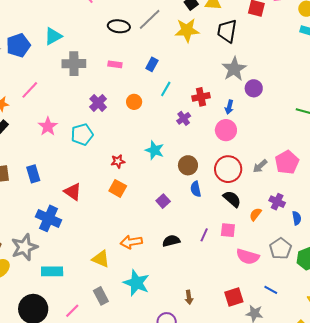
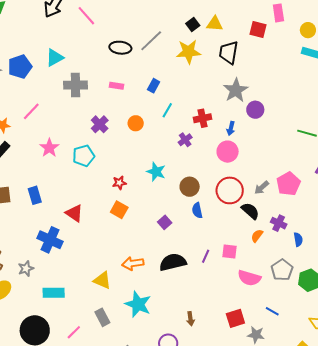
black semicircle: (232, 199) -> (250, 211), moved
black semicircle: (171, 241) -> (173, 262), size x1.5
gray star: (24, 247) -> (26, 269), size x0.6

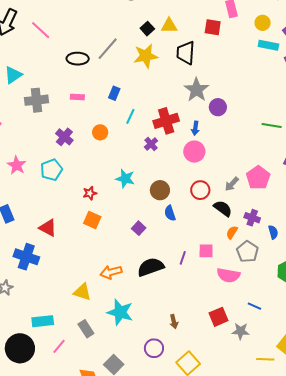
red cross: (203, 118) -> (166, 121), size x1.4
red circle: (230, 190) -> (200, 190), size x0.7
gray pentagon: (282, 270) -> (247, 252), moved
cyan rectangle: (54, 293) -> (43, 321), moved

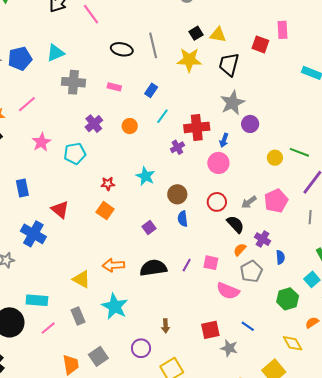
yellow circle: (263, 23) -> (275, 158), moved
gray line: (108, 49) -> (153, 45), turned -65

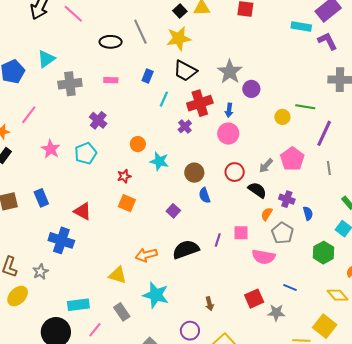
black trapezoid: (229, 64) -> (185, 71), moved, turned -65
orange circle: (130, 126) -> (138, 144), moved

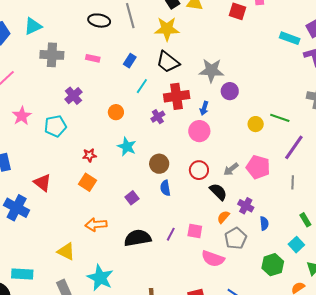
gray star: (230, 72) -> (211, 70), turned 30
orange circle: (138, 144) -> (116, 112), moved
pink pentagon: (292, 159) -> (258, 167), turned -30
orange arrow: (146, 255) -> (96, 225), moved

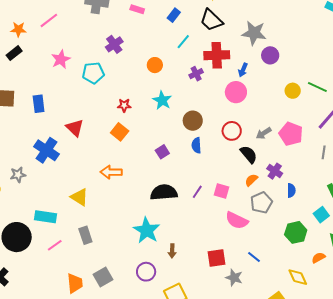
orange arrow: (96, 225) -> (111, 172), moved
yellow triangle: (66, 252) -> (79, 197), moved
cyan star: (100, 278) -> (147, 230), moved

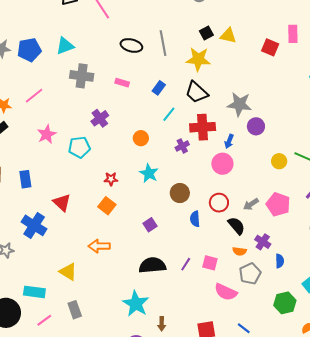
blue semicircle: (196, 145) -> (195, 219), moved
orange semicircle: (251, 180) -> (240, 251), turned -128

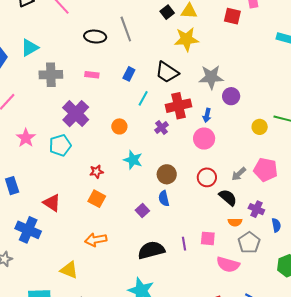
yellow star: (198, 59) -> (186, 39), moved
purple cross: (100, 118) -> (76, 114), size x1.5
blue semicircle: (195, 219) -> (164, 198), moved
purple line: (186, 264) -> (184, 244), turned -32

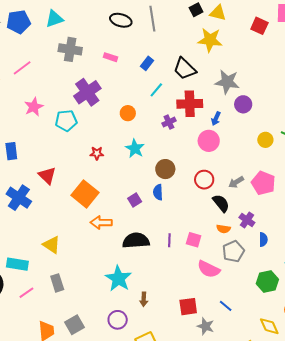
orange square: (97, 199) -> (85, 194), moved, size x1.5
orange arrow: (96, 240) -> (101, 222), moved

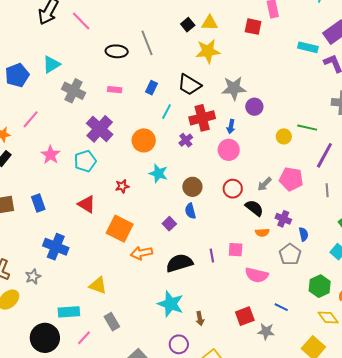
gray cross: (70, 49) -> (74, 91), turned 30
orange circle: (128, 113) -> (144, 140), size x1.5
red triangle: (47, 175) -> (87, 204), moved
gray pentagon: (233, 251) -> (290, 254), moved
green hexagon: (267, 282) -> (320, 286), moved

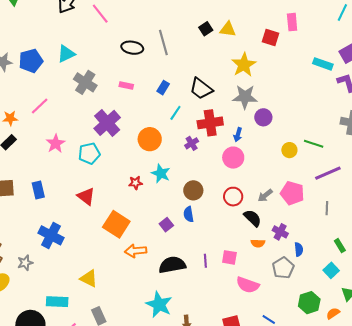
yellow star: (208, 51) -> (244, 65), moved, turned -30
purple line: (324, 155) -> (328, 173), turned 32
red star: (122, 186) -> (135, 183), moved

